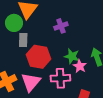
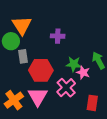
purple cross: (61, 26) -> (58, 36), turned 32
pink cross: (60, 78) -> (66, 88), turned -30

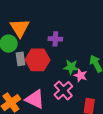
red hexagon: (41, 70) -> (38, 60), moved
pink triangle: (38, 97) -> (35, 99), turned -35

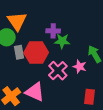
green star: (71, 67) -> (62, 41), moved
pink cross: (63, 90) -> (58, 71), moved

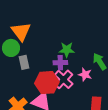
purple cross: (53, 31) -> (60, 63), moved
red hexagon: (36, 53) -> (47, 83), moved

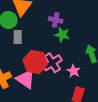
purple cross: (60, 63) -> (56, 20), moved
pink star: (85, 75) -> (74, 71), moved

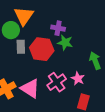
red hexagon: (35, 62) -> (42, 49), moved
pink cross: (52, 63) -> (57, 82), moved

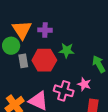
purple cross: (58, 28) -> (45, 30), moved
pink cross: (57, 82) -> (64, 91), turned -30

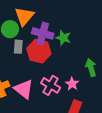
purple cross: (45, 30) -> (43, 33), moved, size x1.5
green star: (67, 50) -> (63, 38), moved

